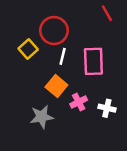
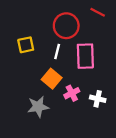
red line: (107, 13) -> (98, 12), turned -32
red circle: (54, 31) -> (66, 26), moved
yellow square: (28, 49) -> (26, 45), turned 30

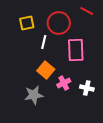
yellow square: (26, 45) -> (27, 23), moved
white line: (57, 52) -> (44, 42), moved

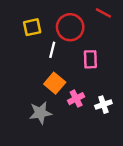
pink rectangle: (76, 50) -> (90, 59), size x0.7
white cross: (87, 88) -> (103, 105), turned -32

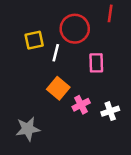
red line: (103, 13) -> (110, 13), turned 70
yellow square: (32, 27) -> (34, 40), moved
gray star: (40, 113) -> (28, 129), moved

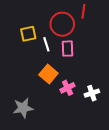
red line: (110, 13) -> (83, 11), moved
white line: (56, 53) -> (46, 44), turned -32
pink rectangle: (96, 63) -> (68, 49), moved

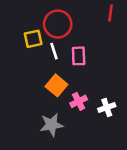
red line: (83, 11) -> (110, 13), moved
red circle: (62, 24) -> (58, 24), moved
gray star: (23, 108) -> (52, 125), moved

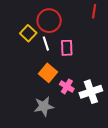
yellow square: (33, 39) -> (28, 33), turned -35
pink cross: (79, 101) -> (67, 86), turned -32
white cross: (107, 108) -> (91, 92), size x1.5

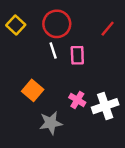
red line: (94, 11) -> (108, 29), moved, turned 32
yellow square: (28, 33) -> (16, 25), moved
orange square: (48, 73) -> (33, 90), moved

